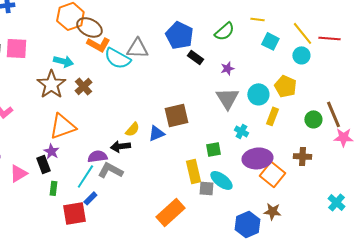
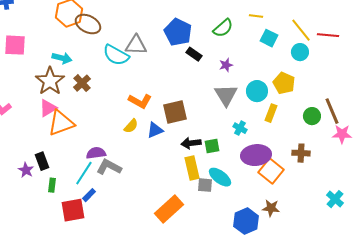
orange L-shape: (98, 44) -> (140, 101), moved
black arrow: (120, 146) -> (191, 143), moved
purple star: (51, 151) -> (26, 170), moved
pink triangle: (18, 173) -> (48, 108), moved

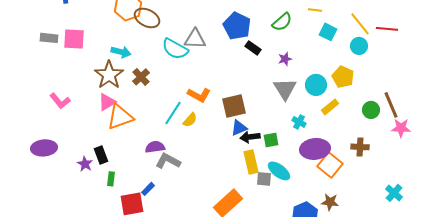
yellow rectangle: (271, 113) -> (330, 107), turned 30
blue triangle: (155, 130) -> (239, 128), moved
cyan line: (84, 173) -> (173, 113), moved

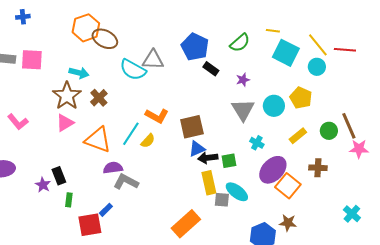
cyan square: (328, 32) -> (286, 53), size x1.5
yellow rectangle: (330, 107) -> (298, 136), moved
orange triangle: (120, 117) -> (98, 140), moved, turned 40
purple ellipse: (315, 149) -> (273, 170), turned -40

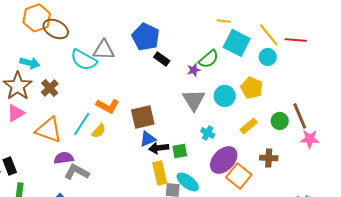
green semicircle: (240, 43) -> (209, 59), moved

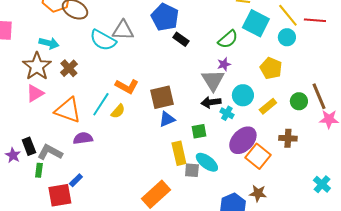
purple star: (194, 70) -> (224, 64), moved
cyan circle: (225, 96) -> (243, 95), moved
black arrow: (159, 148) -> (211, 102), moved
gray L-shape: (77, 172) -> (50, 152), moved

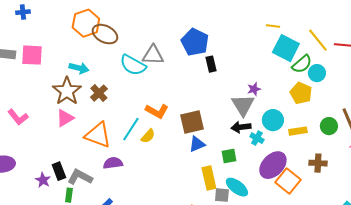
cyan circle: (287, 37) -> (317, 73), moved
black rectangle: (181, 39) -> (211, 64), turned 42
green semicircle: (228, 39) -> (302, 64), moved
yellow rectangle: (268, 106) -> (298, 131), turned 30

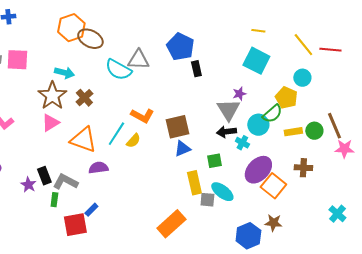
cyan square: (286, 48) -> (256, 61), moved
green semicircle: (302, 64) -> (272, 114), moved
yellow rectangle: (298, 131) -> (293, 132), moved

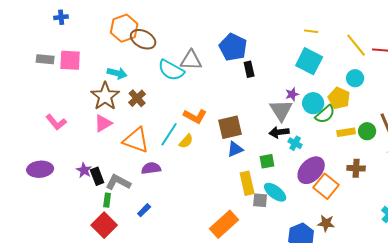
cyan circle: (258, 125) -> (313, 103), moved
purple star: (28, 185) -> (84, 170), moved
red square: (75, 225) -> (104, 225), moved, turned -35

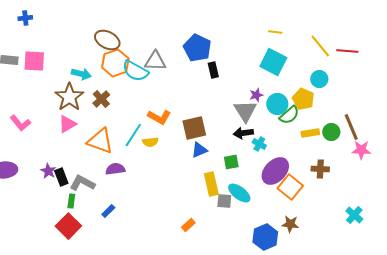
orange hexagon: (124, 28) -> (115, 63), moved
yellow semicircle: (186, 141) -> (150, 142), turned 42
orange rectangle: (224, 224) -> (188, 225), size x0.5

